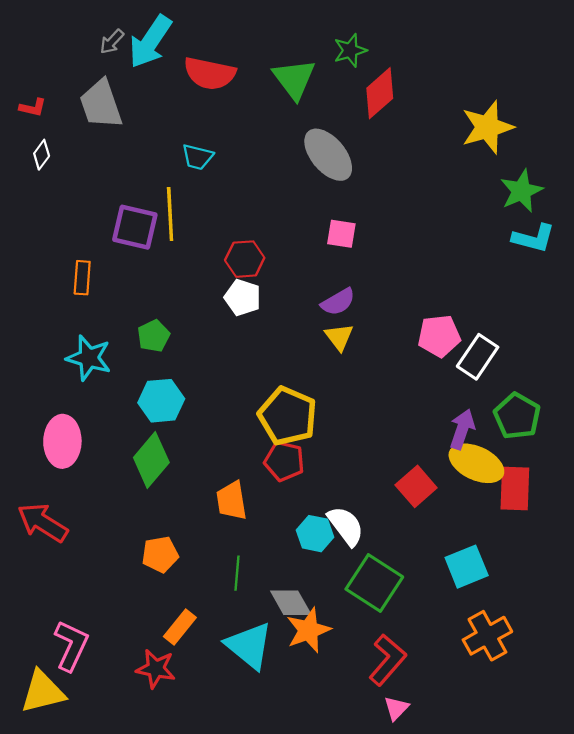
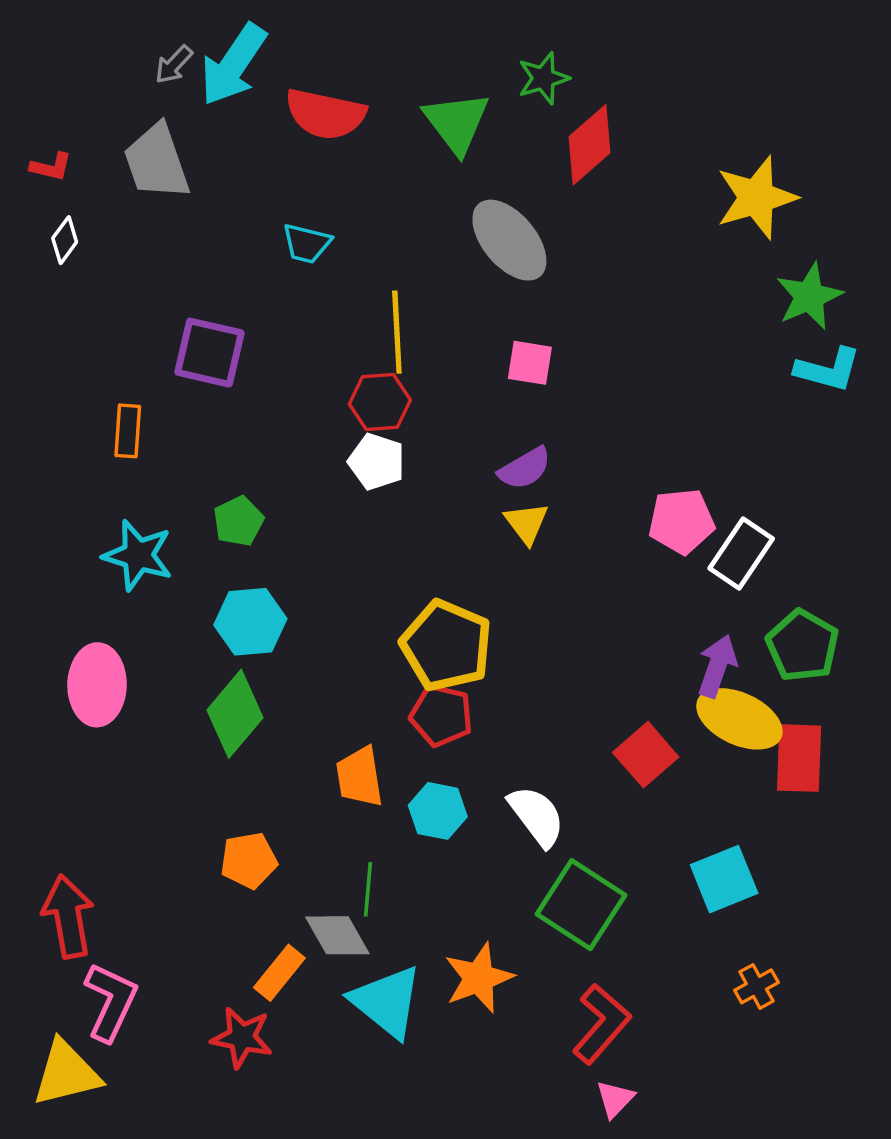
yellow line: (170, 214) -> (397, 332), moved
red arrow: (43, 523) -> (68, 917), moved, turned 48
cyan hexagon: (315, 534) -> (438, 811), moved
gray diamond: (291, 603) -> (337, 935), moved
orange cross: (487, 636) -> (756, 986), size x0.6

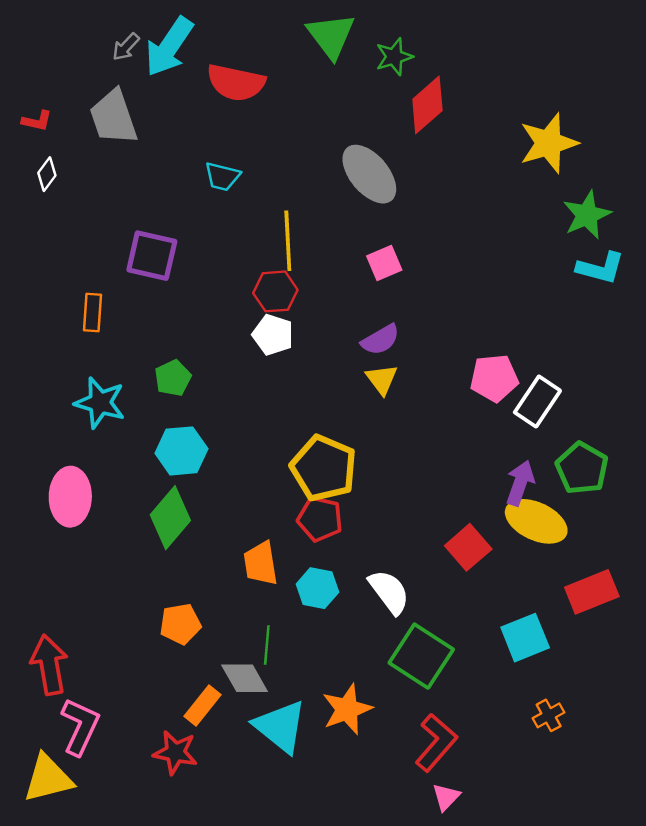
green triangle: (457, 123) -> (331, 36), moved
pink square: (530, 363) -> (384, 263), turned -32
red rectangle: (799, 758) -> (592, 592), moved, turned 66

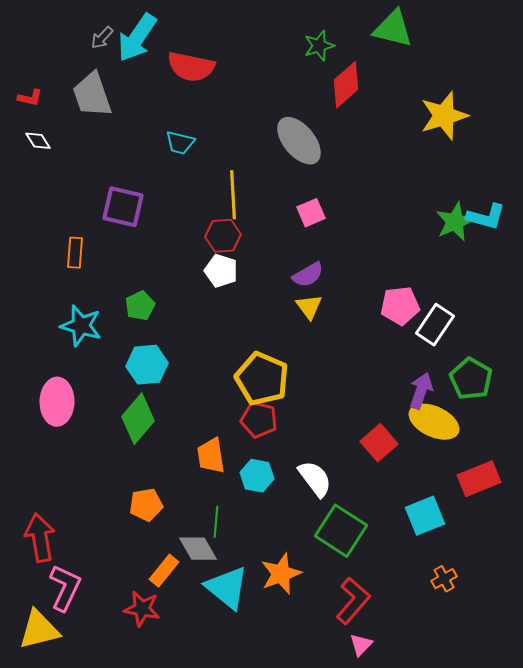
green triangle: (331, 36) -> (393, 29), moved, turned -39
white diamond: (47, 174) -> (38, 141), turned -68
green star: (587, 215) -> (455, 222), moved

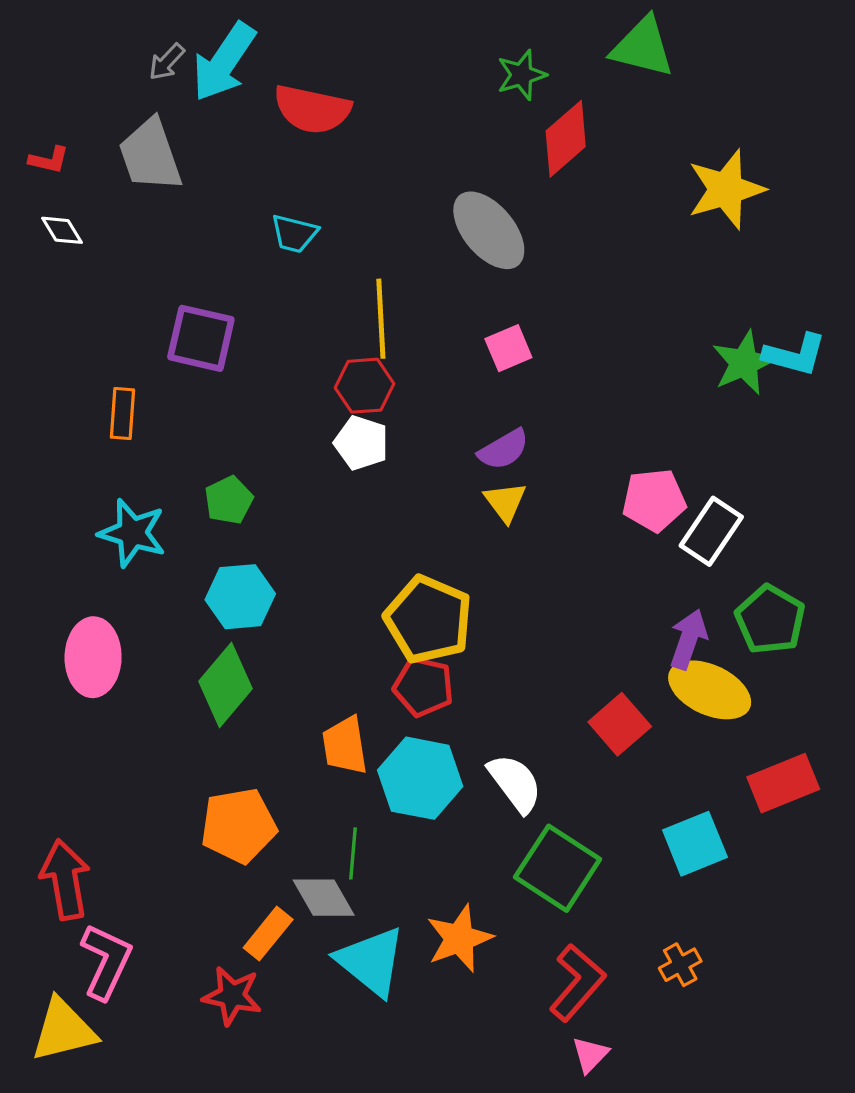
cyan hexagon: (257, 476) -> (420, 778), size x1.5
orange pentagon: (146, 505) -> (239, 826), size x1.4
orange cross: (444, 579) -> (680, 965), moved

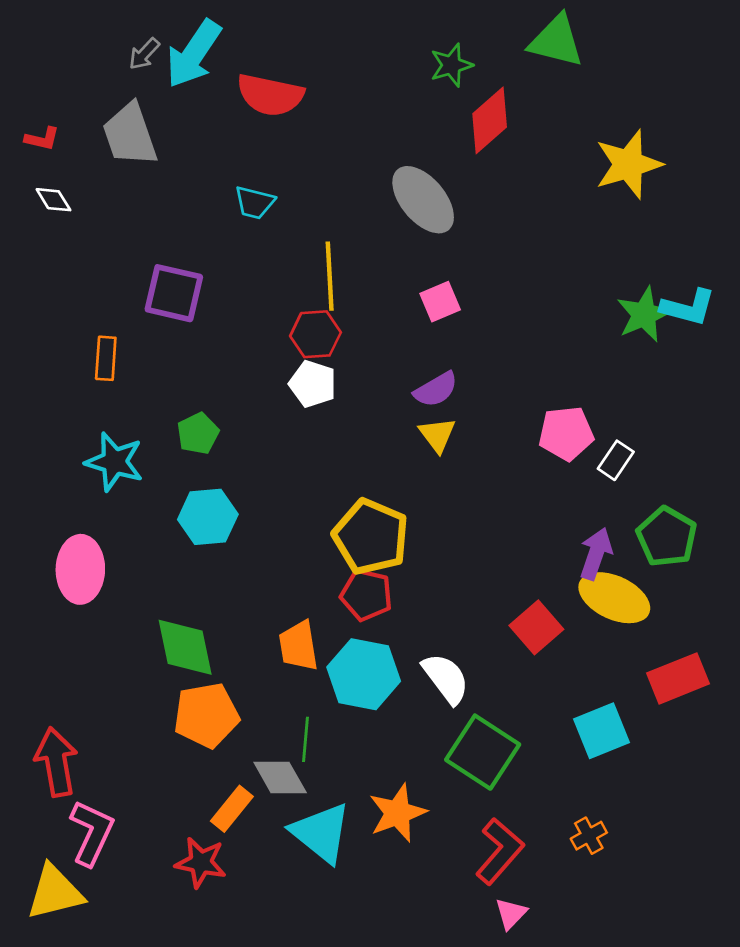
white rectangle: (711, 531) -> (616, 460), size x0.7
green diamond: (226, 685) -> (185, 647), moved, turned -52

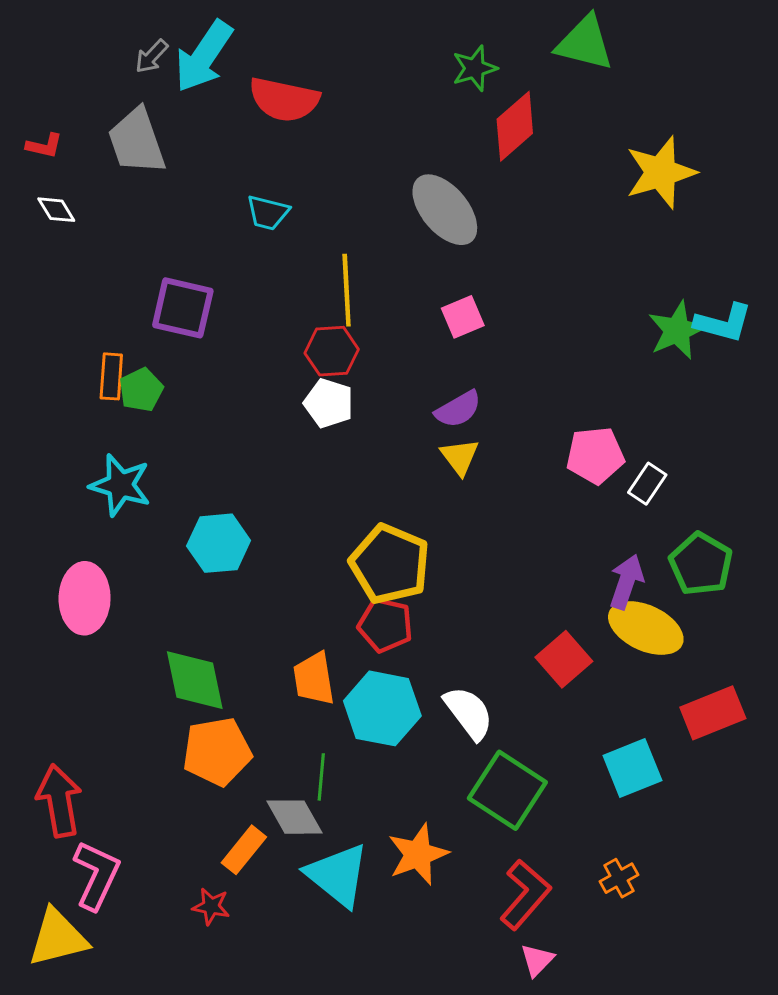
green pentagon: (198, 433) -> (141, 390), moved
red star: (201, 863) -> (211, 906), size x0.7

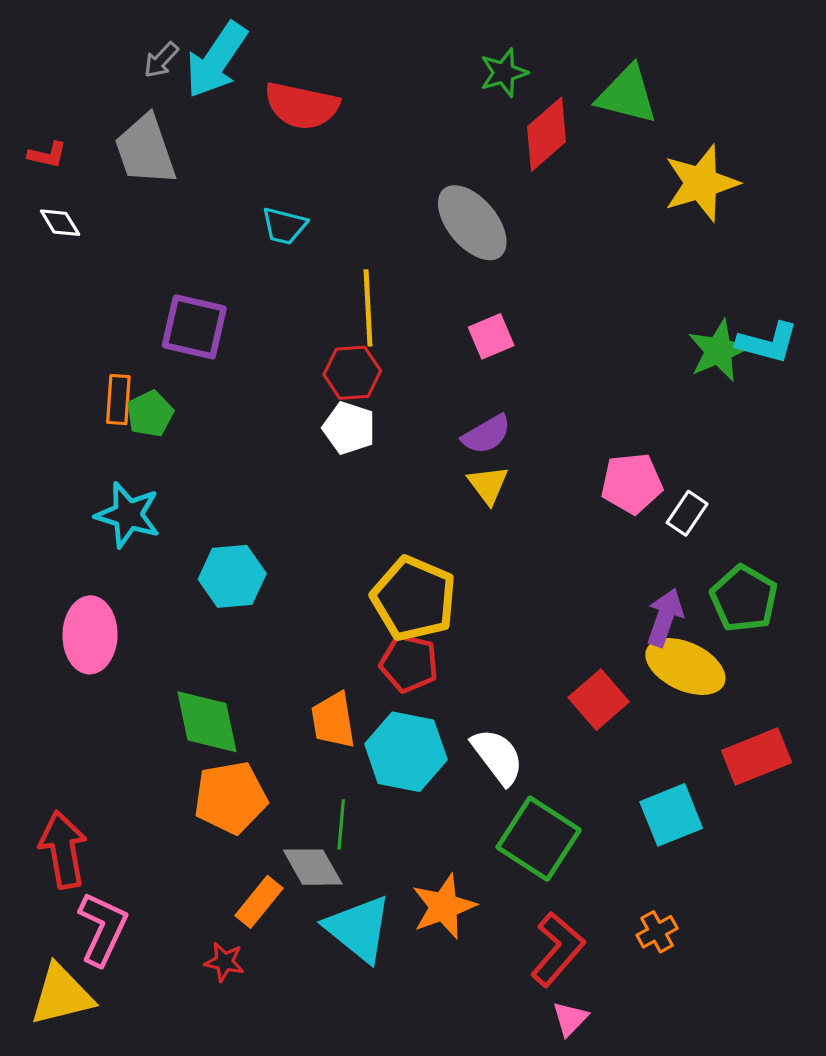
green triangle: (585, 43) -> (627, 95), moved

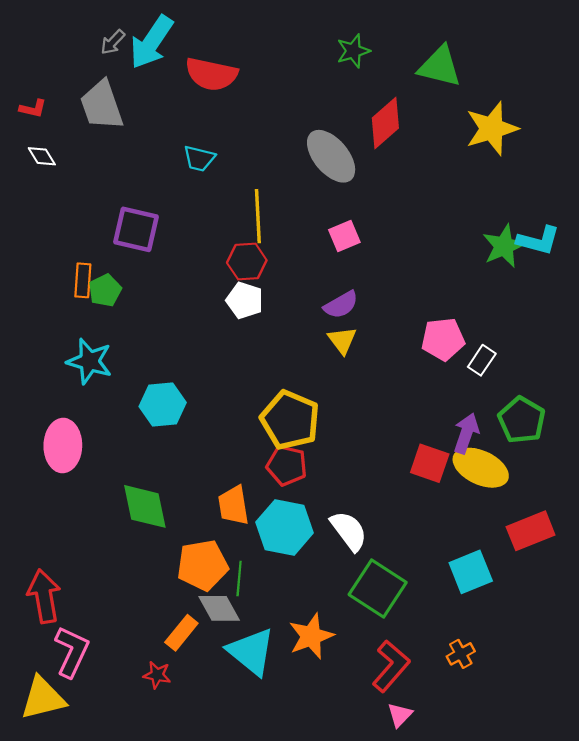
red diamond: (546, 134) -> (385, 123), moved
red square: (599, 700) -> (430, 463), moved, turned -30
orange pentagon: (231, 798) -> (202, 565), moved

